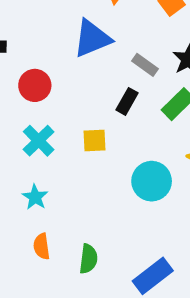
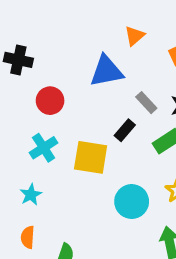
yellow square: (94, 141) -> (91, 157), size x1.6

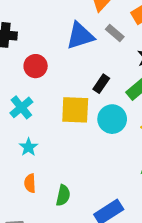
gray rectangle: (146, 103) -> (115, 33), moved
cyan cross: (44, 148) -> (21, 107), moved
cyan circle: (132, 202) -> (112, 119), moved

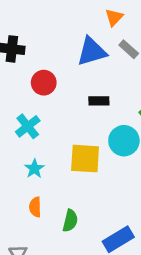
black rectangle: (101, 84) -> (99, 101), moved, turned 54
yellow square: (75, 110) -> (85, 159), moved

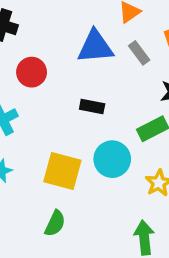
green semicircle: (70, 221) -> (55, 223), moved

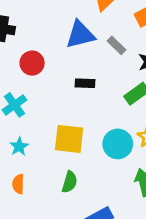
gray rectangle: (139, 53) -> (117, 45), moved
cyan circle: (112, 159) -> (118, 144), moved

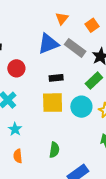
gray rectangle: (117, 45) -> (75, 48), size x1.5
yellow square: (69, 139) -> (53, 103), moved
cyan circle: (118, 144) -> (81, 107), moved

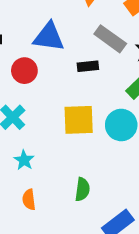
blue triangle: (48, 44) -> (49, 37), moved, turned 30
black rectangle: (56, 78) -> (88, 66), moved

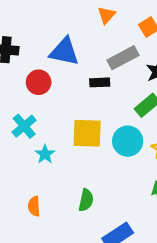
gray rectangle: (110, 39) -> (123, 58), turned -68
cyan star: (24, 160) -> (45, 154), moved

